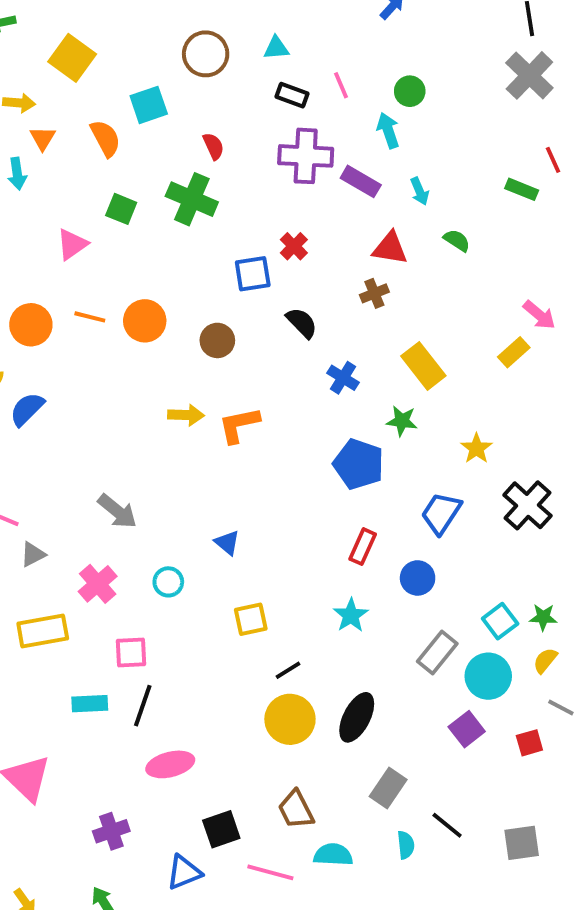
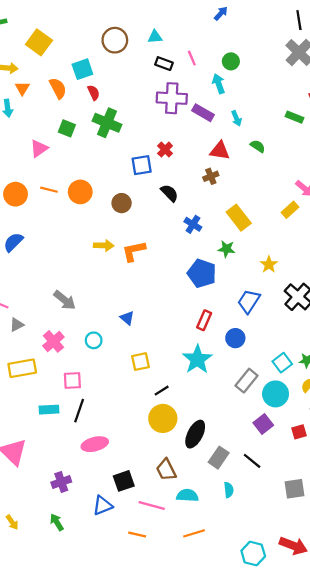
red semicircle: (213, 146) -> (94, 93), moved
cyan star: (351, 615) -> (197, 359), size x1.5
black ellipse: (357, 717) -> (195, 434), moved
black line: (447, 825) -> (252, 461), moved

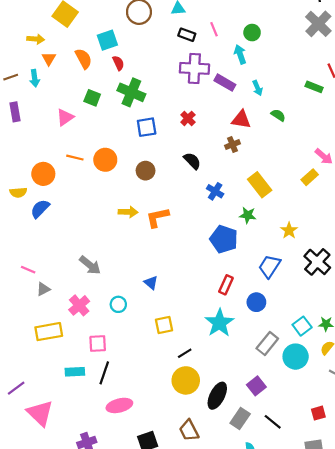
blue square: (142, 165) -> (147, 127), moved
orange circle: (16, 194) -> (43, 174), moved
purple square: (263, 424) -> (256, 386), moved
red square: (299, 432) -> (318, 413), moved

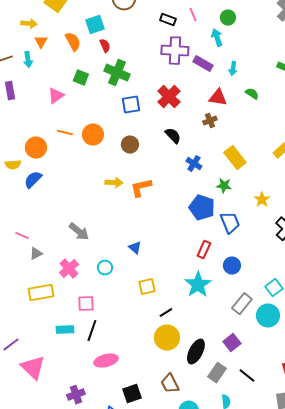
cyan arrow: (257, 88) -> (233, 69), turned 32
red cross: (188, 118) -> (169, 97), size x1.6
blue trapezoid: (269, 266) -> (230, 223), moved, turned 125

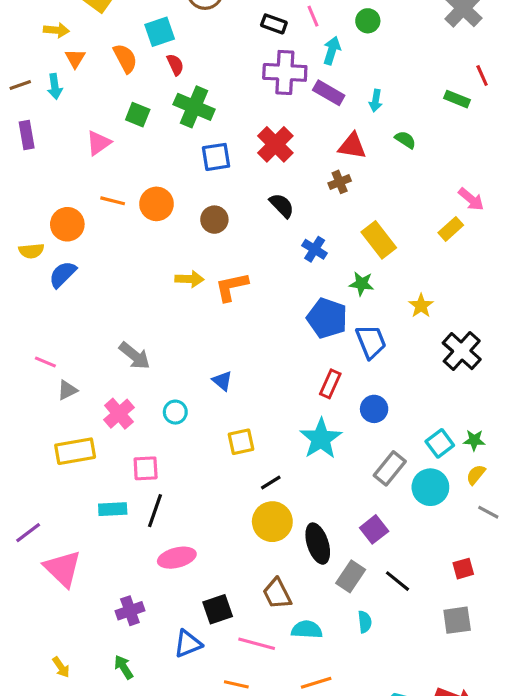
cyan arrow: (217, 38) -> (332, 51), moved, turned 36
black ellipse: (196, 352) -> (318, 544), turned -45

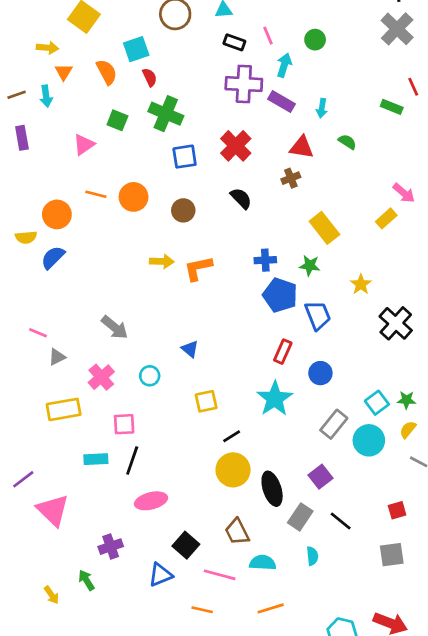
blue cross: (315, 249) -> (265, 260), moved, turned -35
black square: (218, 609) -> (186, 545), turned -30
green arrow: (124, 667) -> (86, 580), moved

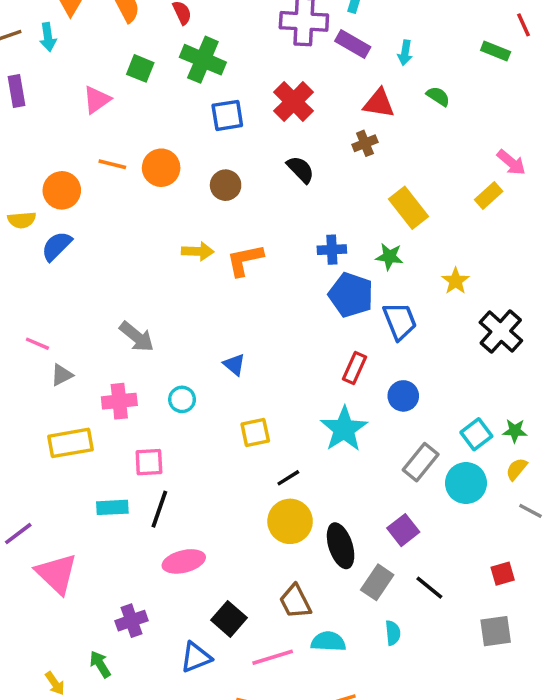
pink cross: (101, 377) -> (119, 401), turned 35
pink line: (220, 575) -> (273, 657), turned -32

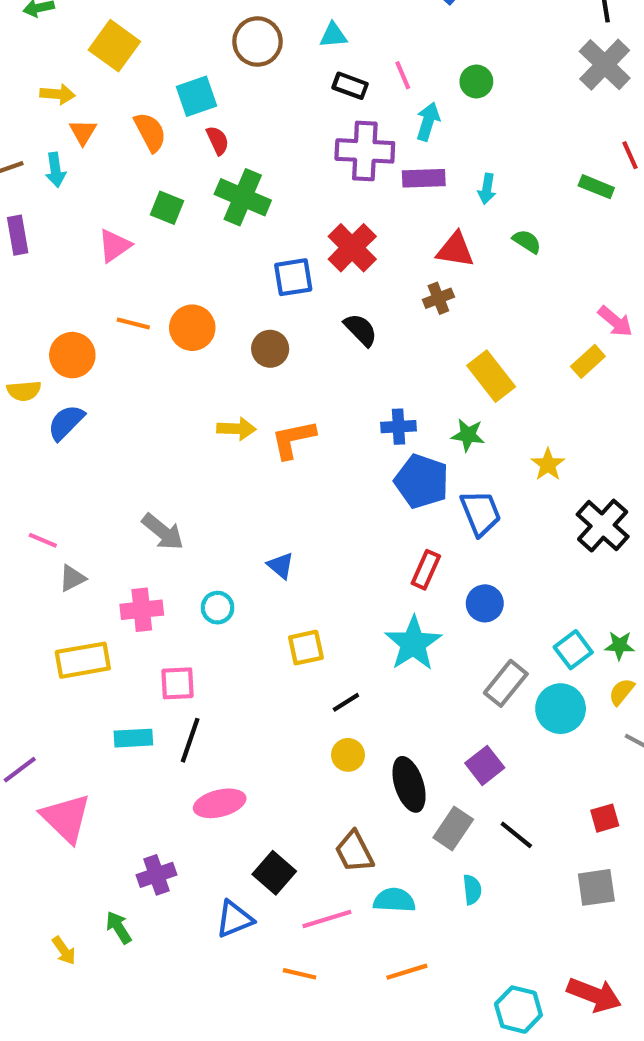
purple rectangle: (353, 44) -> (424, 178), turned -32
blue square: (227, 115) -> (293, 277), moved
yellow circle: (290, 521) -> (348, 755), size x0.6

